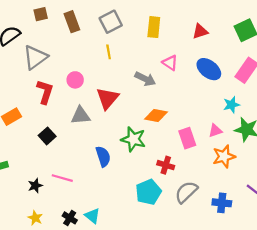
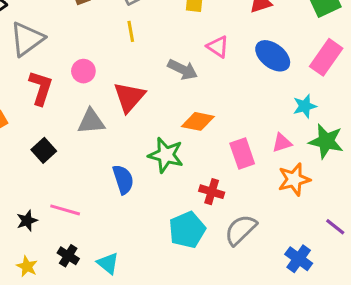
blue cross: (222, 203) -> (299, 259), moved, turned 30
black cross: (70, 218) -> (68, 256), moved

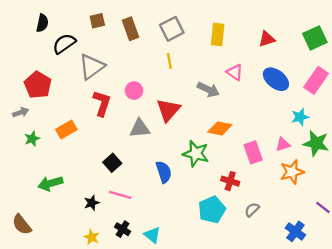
black square: (44, 150) -> (112, 163), moved
gray semicircle: (241, 230) -> (252, 210), size x0.6

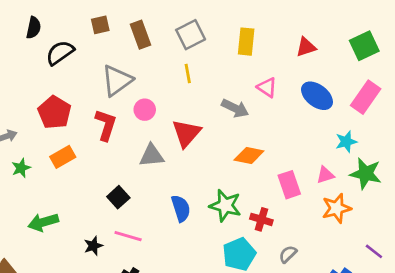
gray triangle: (92, 67) -> (117, 80), moved
red pentagon: (38, 85) -> (54, 112), moved
green star: (196, 154) -> (225, 206), moved

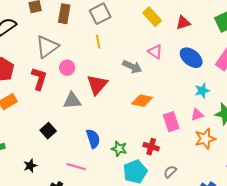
brown rectangle: (141, 35) -> (64, 14), turned 30
yellow rectangle: (246, 42) -> (152, 17), moved, turned -48
cyan star: (346, 142) -> (202, 91), moved
green star: (225, 206) -> (119, 149), moved, size x0.7
pink line: (128, 236) -> (76, 167), moved

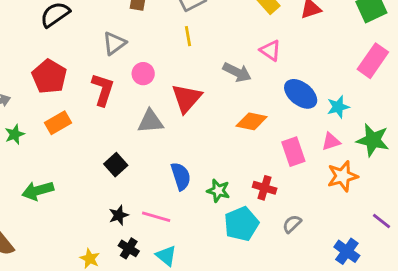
gray triangle: (47, 47) -> (114, 43), size x0.7
blue ellipse: (191, 58) -> (301, 94), moved
black star: (30, 166) -> (119, 215), moved

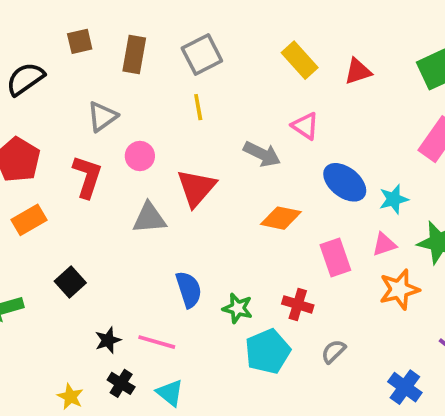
black square: (116, 165) -> (70, 282), moved

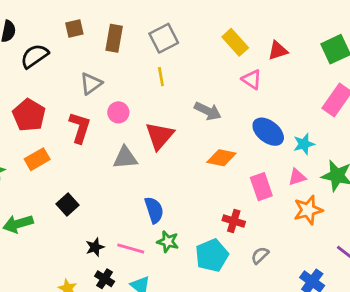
pink triangle: (305, 126) -> (252, 79), moved
green star: (238, 308) -> (168, 242), moved

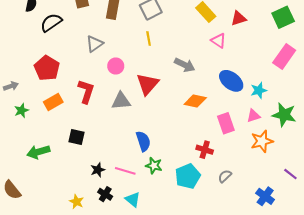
red L-shape: (80, 128) -> (86, 91), moved
black square: (67, 205) -> (77, 137), turned -35

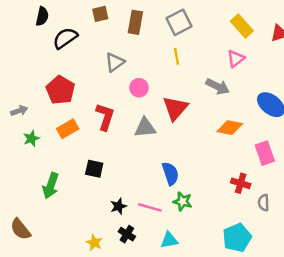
pink triangle: (218, 41) -> (236, 59), moved, turned 49
green arrow: (38, 152) -> (51, 186), turned -55
cyan pentagon: (188, 176) -> (237, 238), moved
gray semicircle: (225, 176) -> (264, 203), moved, turned -48
cyan triangle: (133, 199) -> (169, 240), moved, turned -49

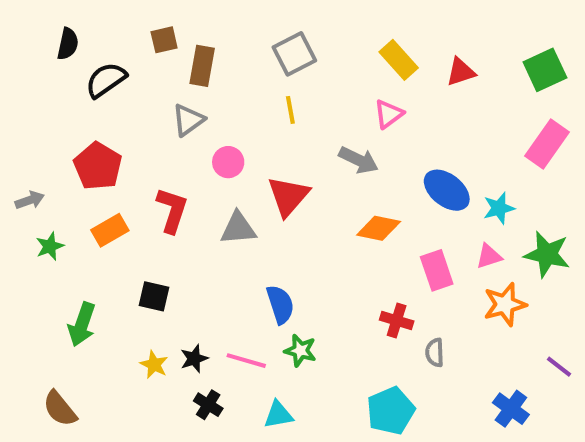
brown rectangle: (135, 22) -> (202, 66), moved
brown semicircle: (20, 229) -> (60, 409), moved
yellow star: (94, 243) -> (154, 365), moved

